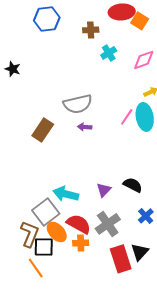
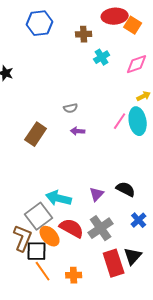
gray semicircle: (78, 104) -> (71, 108), size x0.5
orange cross: (81, 243) -> (74, 275), moved
orange line: (36, 268) -> (43, 271), moved

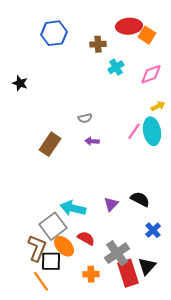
red semicircle: (72, 228) -> (86, 238), size x0.7
gray cross: (101, 228) -> (117, 253), moved
orange line: (43, 271) -> (41, 281), moved
orange cross: (74, 275) -> (91, 274), moved

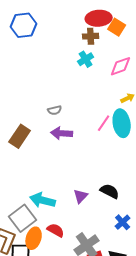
brown cross: (98, 44) -> (91, 36), moved
purple arrow: (92, 141) -> (62, 133), size x1.5
orange ellipse: (64, 246) -> (34, 238), turned 60

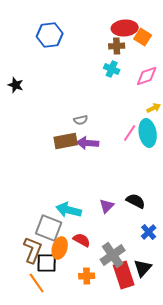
cyan cross: (86, 59) -> (112, 69), turned -35
brown rectangle: (20, 136) -> (66, 141), moved, turned 45
gray square: (23, 218) -> (49, 228), turned -32

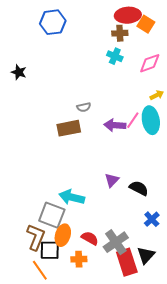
purple arrow: (88, 143) -> (115, 125), moved
purple triangle: (107, 206) -> (112, 180), moved
red semicircle: (82, 240) -> (90, 238), moved
orange cross: (87, 276) -> (79, 259), moved

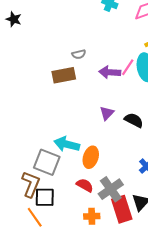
purple triangle: (112, 180) -> (107, 113), moved
black semicircle: (139, 188) -> (134, 120), moved
orange ellipse: (63, 235) -> (91, 157), moved
orange cross: (79, 259) -> (92, 216), moved

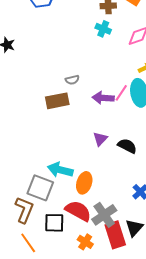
red semicircle: (85, 185) -> (78, 211), size x1.5
black square: (45, 197) -> (54, 223), moved
orange cross: (92, 216) -> (85, 242), turned 35

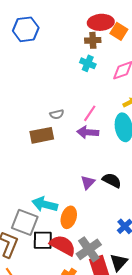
pink line: (121, 93) -> (90, 113), moved
purple triangle: (100, 139) -> (88, 182), moved
black square: (54, 223) -> (43, 240), moved

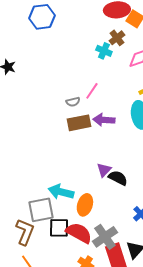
brown cross: (93, 40) -> (117, 38), moved, turned -35
pink line: (90, 113) -> (92, 91), moved
brown rectangle: (42, 135) -> (79, 123), moved
black semicircle: (112, 180) -> (118, 178), moved
gray square: (25, 222) -> (41, 210), turned -32

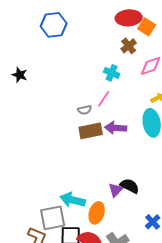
cyan cross: (104, 51) -> (112, 73), moved
purple triangle: (104, 170) -> (116, 190), moved

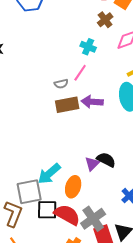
cyan arrow: (73, 200) -> (49, 174), turned -55

